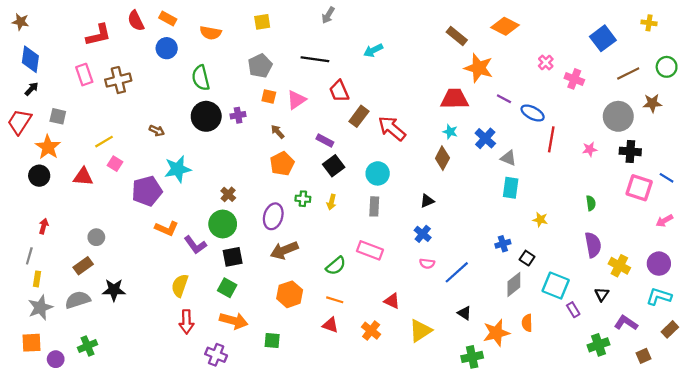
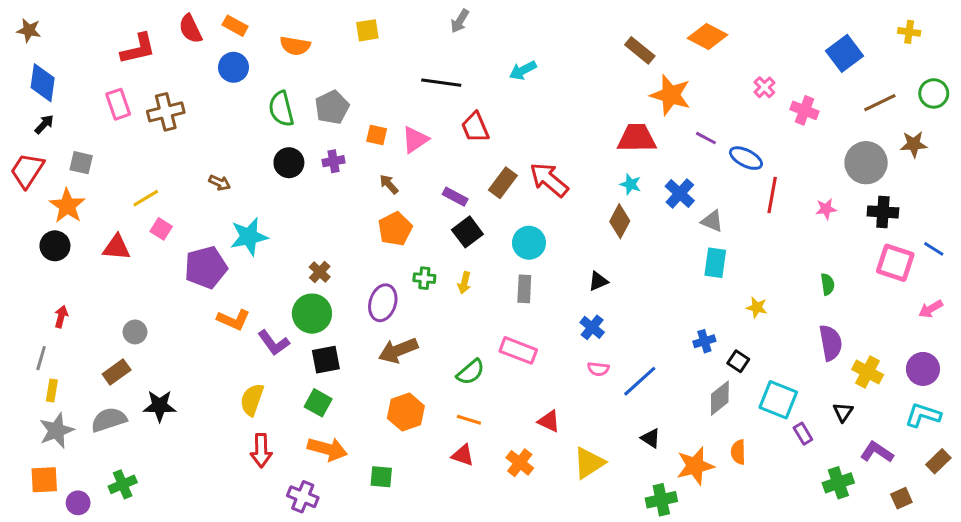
gray pentagon: (260, 66) -> (332, 107), moved
black circle: (206, 116) -> (289, 163), size x0.7
brown rectangle: (359, 116) -> (503, 183), moved

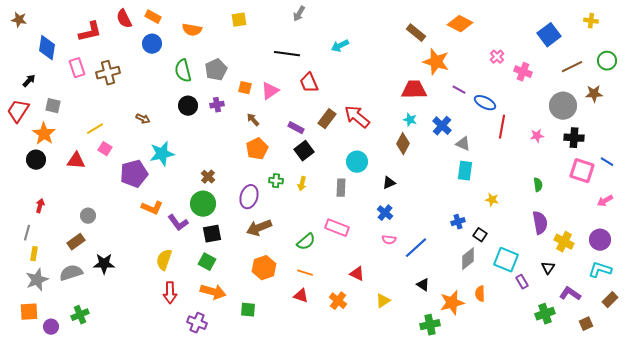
blue diamond: (43, 83) -> (47, 48), moved
cyan circle: (529, 243) -> (357, 162), moved
yellow triangle: (589, 463) -> (383, 301), size x0.7

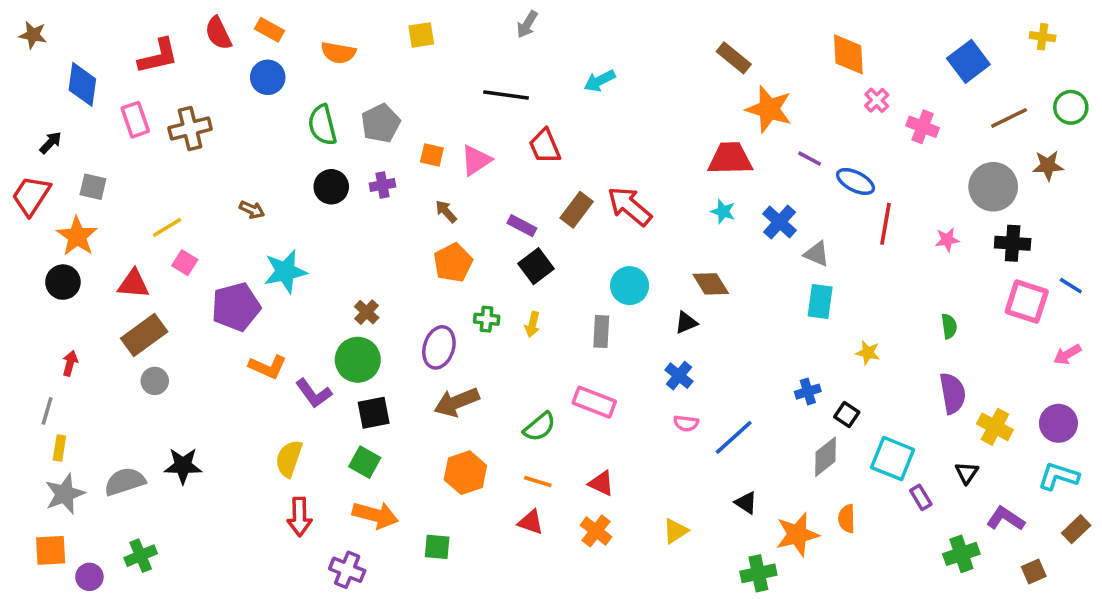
orange diamond: (460, 24) -> (848, 54), moved, turned 60
brown diamond: (403, 144) -> (711, 284), moved, turned -60
brown rectangle: (76, 242) -> (144, 335), moved, size x1.4
red triangle: (357, 274) -> (601, 483), moved

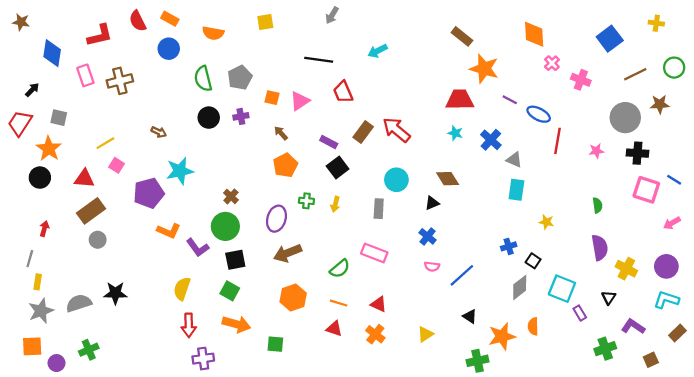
purple cross: (347, 570) -> (203, 359), moved, turned -30

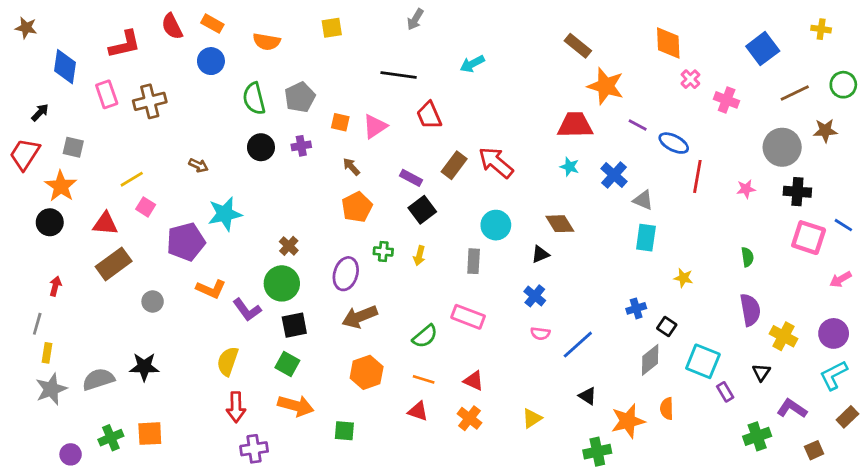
gray circle: (98, 240) -> (153, 302), moved
cyan L-shape: (666, 300) -> (834, 375), turned -45
orange square: (32, 346) -> (150, 434), moved

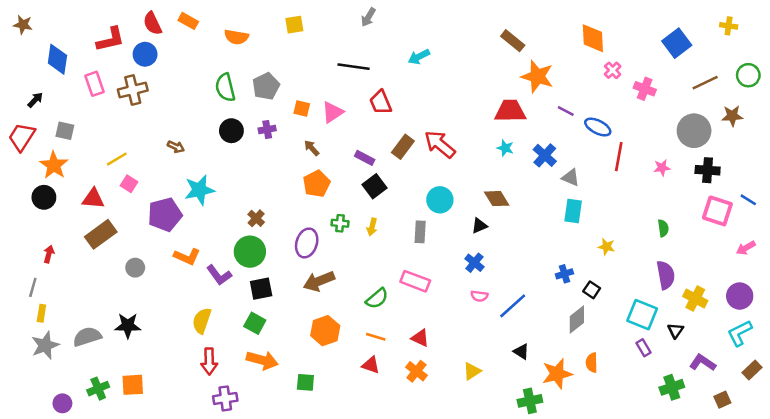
blue circle: (211, 61) -> (145, 54), moved
cyan square: (703, 361) -> (642, 315), moved

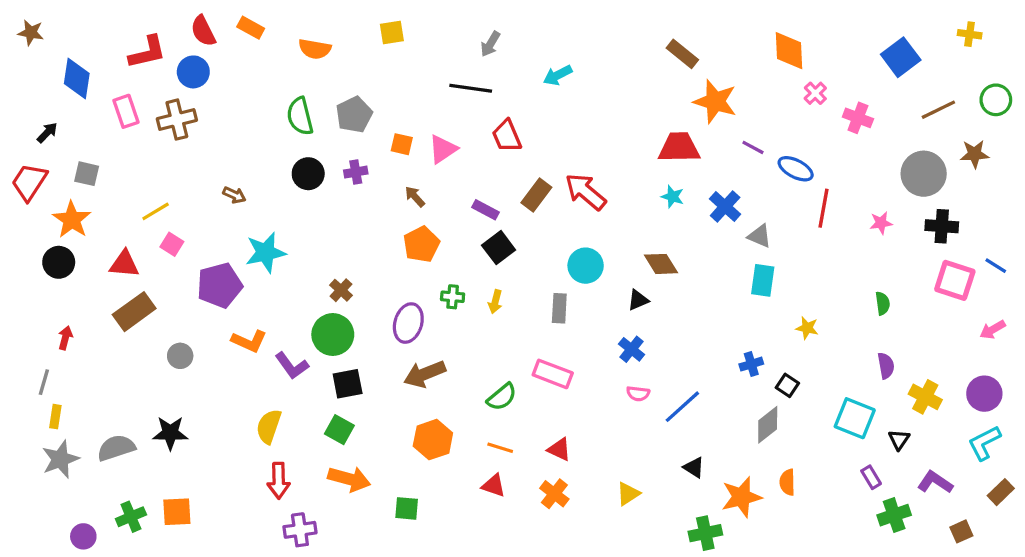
gray arrow: (368, 17) -> (490, 44), moved
purple semicircle: (666, 275) -> (886, 366), size x0.7
purple rectangle: (643, 348) -> (871, 477), moved

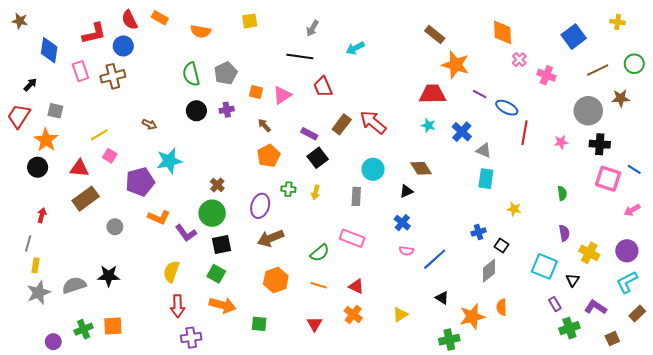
red triangle: (494, 486) -> (314, 324), moved, turned 42

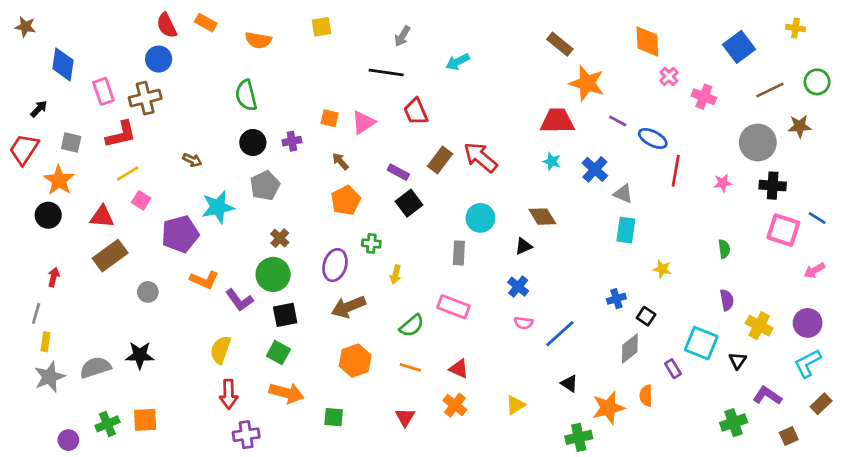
red L-shape: (94, 33) -> (121, 134), moved
gray pentagon: (226, 73) -> (265, 186), moved
yellow arrow: (316, 192) -> (396, 274), moved
purple rectangle: (555, 304) -> (673, 369), moved

